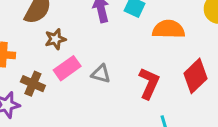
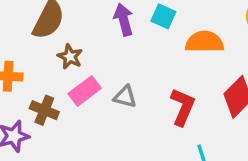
brown star: (55, 39) -> (70, 57), turned -30

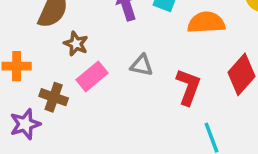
gray triangle: (125, 97) -> (142, 65), moved

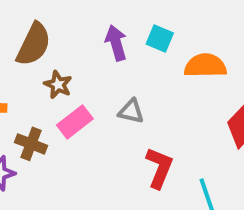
red L-shape: (188, 87) -> (159, 168), moved

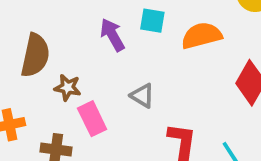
gray triangle: (131, 111) -> (142, 96), turned 32
pink rectangle: (75, 122) -> (92, 119), turned -64

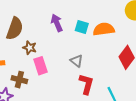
cyan square: (152, 21) -> (82, 27), moved
gray triangle: (142, 96) -> (77, 61), moved

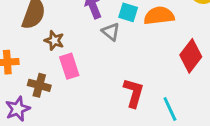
gray triangle: (77, 61) -> (111, 32), moved

